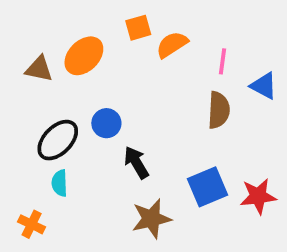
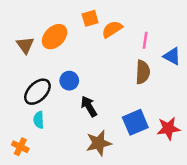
brown triangle: (39, 69) -> (25, 45), turned 42

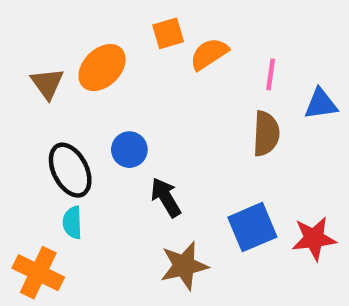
blue triangle: (172, 56) -> (321, 104), turned -36
black ellipse: (37, 92) -> (70, 170), turned -72
orange cross: (20, 147) -> (38, 273), size x1.5

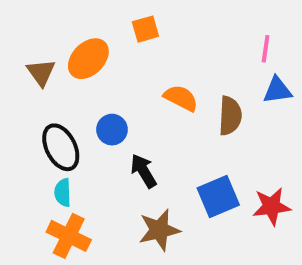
orange semicircle: (209, 54) -> (181, 98), moved, turned 60
pink line: (271, 74) -> (266, 49), moved
orange cross: (38, 273) -> (69, 236), moved

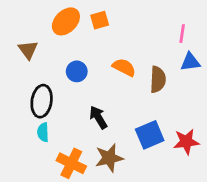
orange ellipse: (88, 59) -> (66, 21), moved
blue circle: (112, 130) -> (77, 71), moved
black ellipse: (61, 147) -> (42, 101), turned 36
orange cross: (69, 236) -> (71, 163), moved

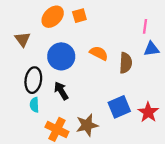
blue circle: (77, 71) -> (61, 56), size x1.6
black arrow: (98, 117) -> (61, 91), moved
red star: (186, 142) -> (148, 112), turned -30

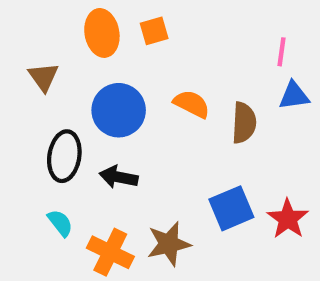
orange ellipse: (53, 17) -> (102, 33), turned -55
black arrow: (61, 91) -> (119, 177), turned -48
cyan semicircle: (34, 105) -> (60, 223), moved, turned 144

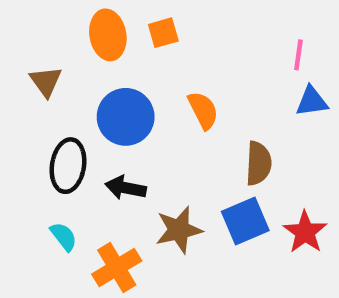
orange semicircle: (192, 104) -> (203, 110), turned 36
brown semicircle: (244, 123) -> (259, 163), moved
brown star: (169, 244) -> (179, 230), moved
orange cross: (110, 252) -> (117, 268), turned 33

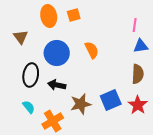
brown semicircle: (259, 163) -> (138, 74), moved

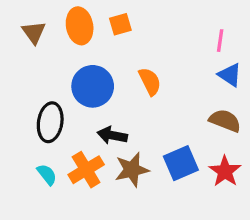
brown triangle: (21, 37) -> (34, 32), moved
blue triangle: (141, 46) -> (230, 75), turned 42
brown semicircle: (138, 74) -> (225, 121), turned -72
black arrow: (57, 85) -> (112, 135), moved
orange cross: (53, 121) -> (86, 170), moved

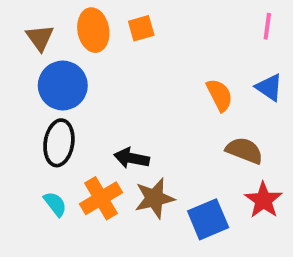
pink line: (220, 41) -> (267, 26), moved
orange semicircle: (150, 81) -> (219, 95), moved
blue circle: (93, 86) -> (63, 86), moved
brown semicircle: (225, 121) -> (244, 150), moved
blue square: (181, 163) -> (208, 219), moved

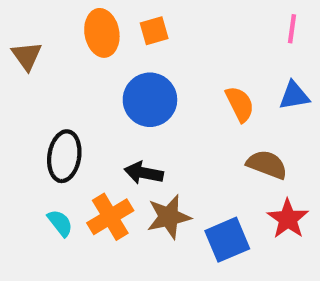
brown triangle: (40, 38) -> (27, 56), moved
blue circle: (63, 86) -> (150, 100), moved
blue triangle: (269, 87) -> (294, 96), turned -44

